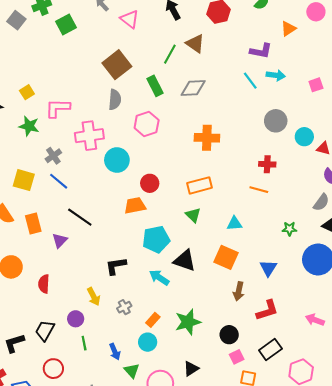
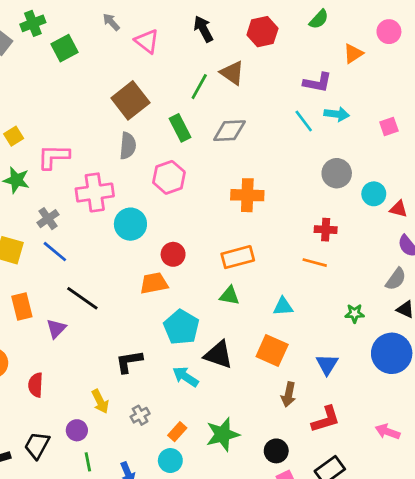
green triangle: (193, 215) -> (229, 296), turned -35
cyan pentagon: (156, 239) -> (181, 327), turned -30

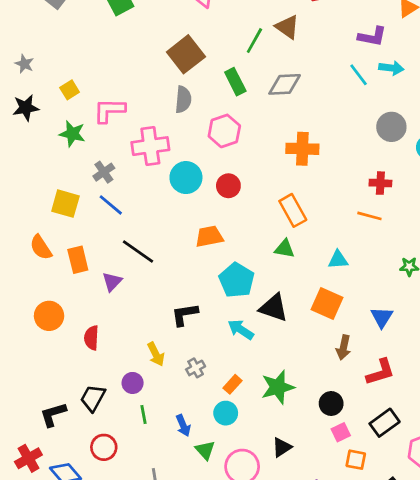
red circle: (173, 254) -> (228, 186), moved
orange rectangle: (238, 257) -> (293, 210), turned 76

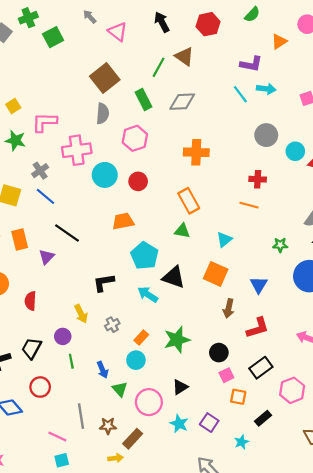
cyan triangle: (338, 260) -> (224, 240), turned -35

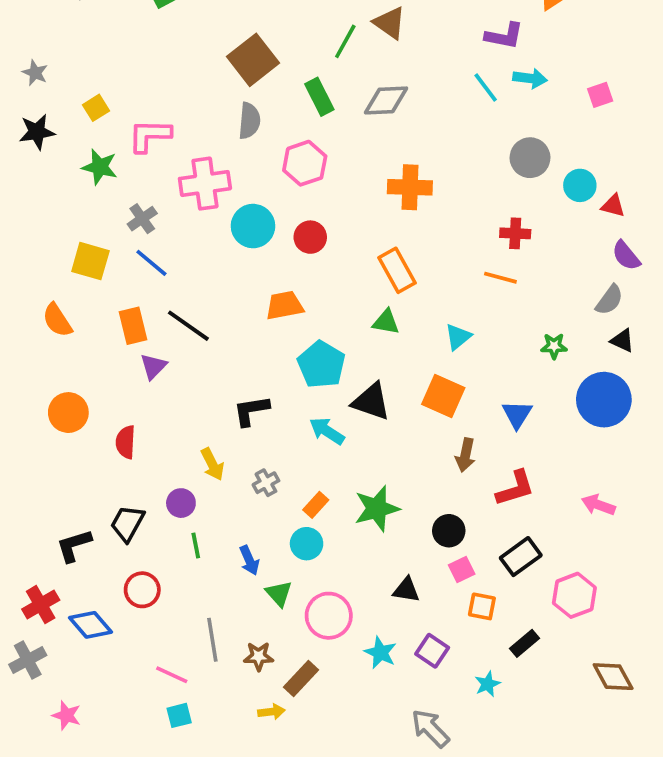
orange rectangle: (20, 240) -> (133, 326), moved
black triangle: (180, 387) -> (406, 590), moved, turned 42

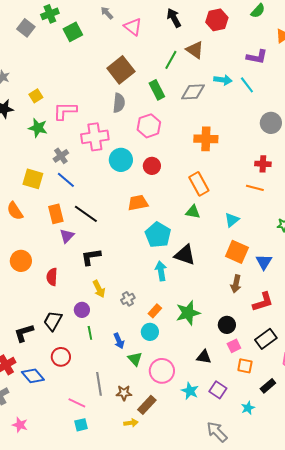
cyan arrow: (530, 78) -> (223, 80), moved
orange square: (443, 396) -> (237, 252), moved
black L-shape: (251, 411) -> (91, 257), moved
cyan arrow: (327, 431) -> (161, 271), turned 48

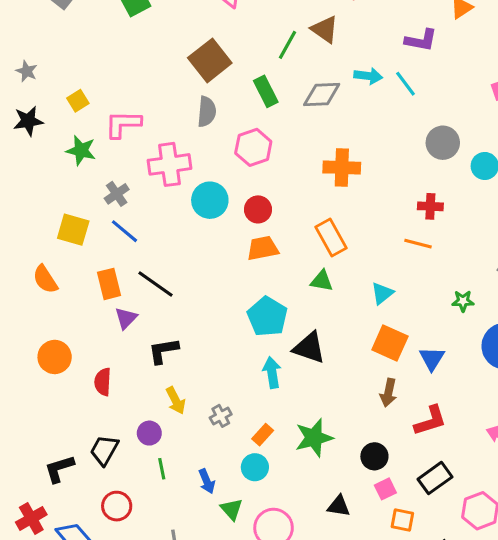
orange trapezoid: (138, 203) -> (263, 248), moved

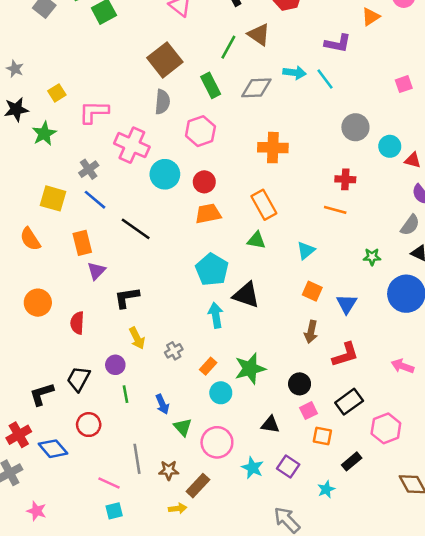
green star: (81, 150) -> (44, 134), moved, turned 30
pink cross: (169, 164) -> (132, 145), turned 32
black line: (156, 284) -> (136, 229), moved
orange square: (390, 343) -> (312, 291), size x0.7
cyan circle: (255, 467) -> (221, 393), moved

